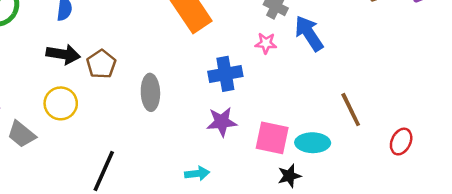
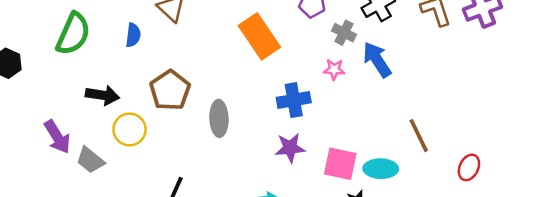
black arrow: (63, 54) -> (103, 95), moved
brown pentagon: (101, 64) -> (170, 90), size x1.4

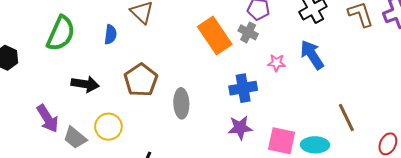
gray cross: (344, 33) -> (248, 32), moved
yellow circle: (130, 129) -> (108, 127), moved

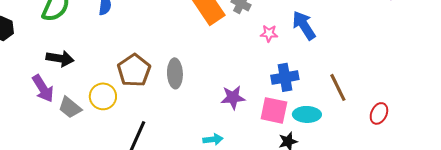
brown pentagon: (141, 80) -> (134, 70), moved
black arrow: (85, 84) -> (60, 58), moved
blue cross: (243, 88) -> (285, 77), moved

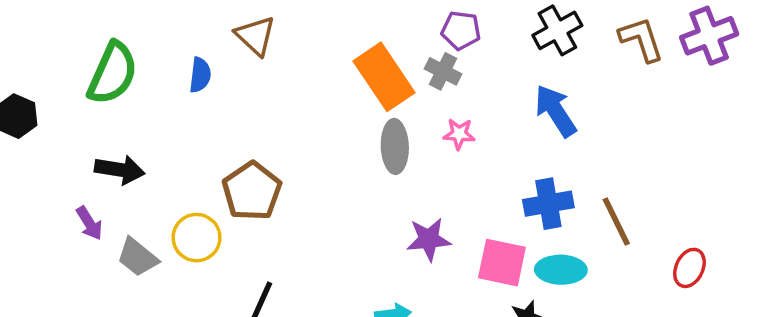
pink star: (269, 33) -> (459, 134), moved
gray ellipse: (175, 73) -> (395, 146), moved
blue cross: (285, 77) -> (548, 204), moved
purple arrow: (43, 88) -> (89, 223), size x0.7

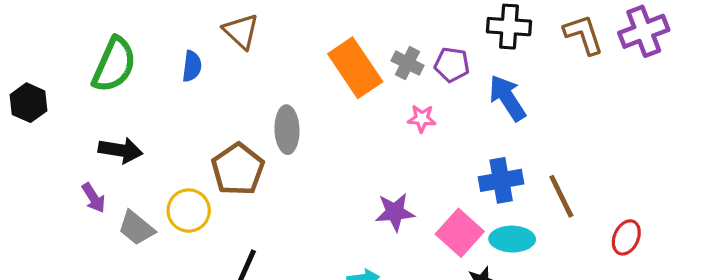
purple pentagon: (461, 30) -> (452, 65), moved
black cross: (557, 30) -> (509, 27), turned 33
gray ellipse: (395, 146) -> (287, 130), moved
pink square: (502, 263) -> (460, 233), turned 30

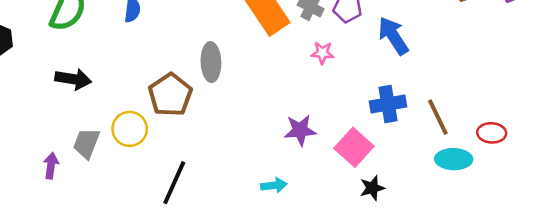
purple arrow: (94, 198) -> (51, 166), moved, turned -140
gray trapezoid: (136, 228) -> (86, 143), turned 72
red ellipse: (626, 237) -> (492, 133), moved, turned 68
cyan ellipse: (512, 239) -> (454, 159), moved

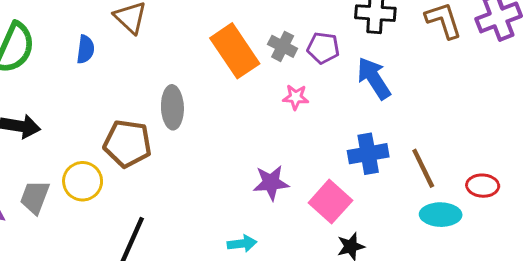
brown pentagon: (170, 95) -> (127, 144), turned -30

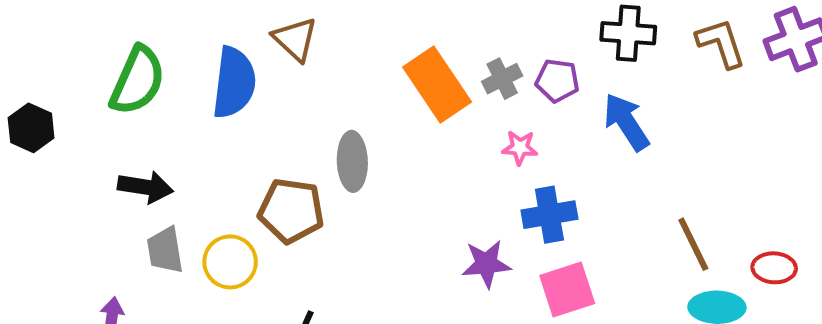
gray cross: (283, 46) -> (502, 79), turned 36
blue semicircle: (85, 49) -> (234, 83), size x1.8
blue cross: (368, 154) -> (549, 215), moved
gray trapezoid: (35, 197) -> (165, 250), moved, turned -30
pink square: (330, 202) -> (567, 290), turned 30

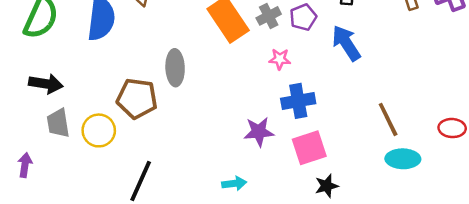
purple pentagon: (557, 81) -> (303, 17), turned -30
red ellipse: (774, 268) -> (452, 128), moved

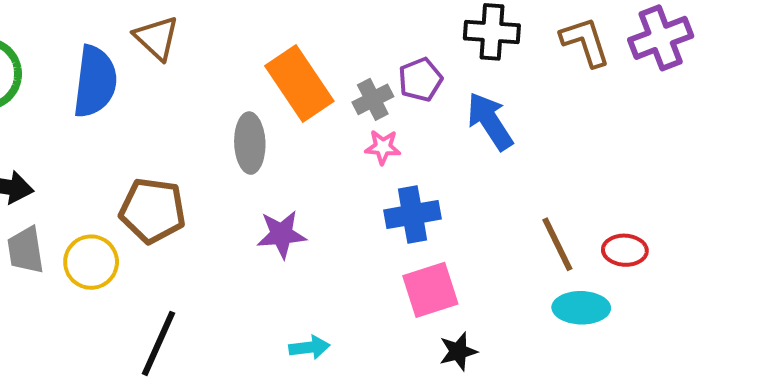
gray cross: (269, 16) -> (373, 99), moved
gray ellipse: (175, 68) -> (250, 143), moved
red ellipse: (452, 128) -> (625, 250), moved
purple star: (259, 132) -> (282, 234), moved

